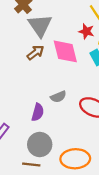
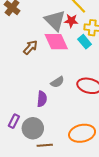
gray triangle: (40, 25) -> (55, 20), moved
gray circle: (40, 145) -> (33, 128), moved

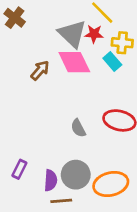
gray semicircle: (57, 82) -> (78, 128), moved, turned 96
purple semicircle: (42, 99) -> (51, 180), moved
gray circle: (33, 128) -> (76, 175), moved

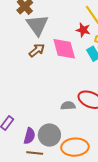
gray triangle: (72, 34) -> (37, 25), moved
gray semicircle: (78, 128) -> (68, 106), moved, turned 104

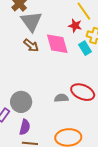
brown arrow: (37, 50) -> (31, 45), turned 77
gray circle: (49, 135) -> (21, 102), moved

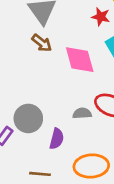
pink diamond: (57, 44) -> (80, 60), moved
purple semicircle: (25, 127) -> (57, 139), moved

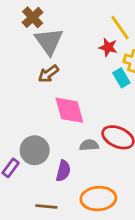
brown arrow: (42, 43) -> (48, 74), turned 105
pink diamond: (80, 60) -> (69, 110), moved

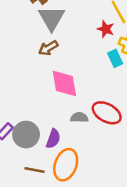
gray circle: (35, 150) -> (26, 135), moved
orange ellipse: (98, 199) -> (66, 165), moved, turned -72

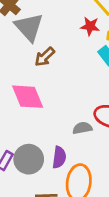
brown arrow: (48, 48) -> (45, 57), moved
pink diamond: (64, 83) -> (28, 97), moved

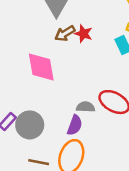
red star: (90, 26) -> (83, 34), moved
purple semicircle: (59, 157) -> (75, 125), moved

